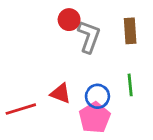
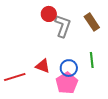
brown rectangle: (130, 31) -> (92, 22), turned -30

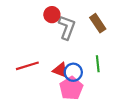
red triangle: (43, 66) -> (60, 70), moved
red line: (15, 77) -> (27, 66), moved

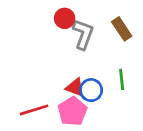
red line: (27, 66) -> (34, 110), moved
pink pentagon: (71, 88) -> (73, 111), moved

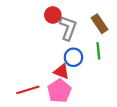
green line: (122, 79) -> (98, 51), moved
blue circle: (91, 90) -> (73, 57), moved

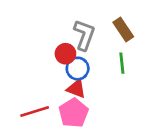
red circle: (53, 15) -> (65, 54), moved
blue circle: (73, 57) -> (78, 69), moved

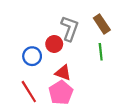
blue circle: (78, 69) -> (32, 56), moved
red line: (35, 112) -> (29, 92), turned 75

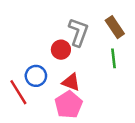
blue circle: (32, 56) -> (36, 76), moved
red line: (29, 92) -> (18, 92), moved

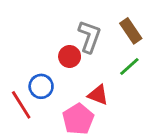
green line: (114, 58) -> (129, 66), turned 54
red triangle: (71, 82) -> (98, 95), moved

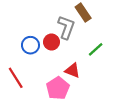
brown rectangle: (131, 31) -> (83, 13), moved
blue circle: (41, 86) -> (30, 45), moved

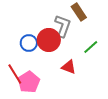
red circle: (51, 42) -> (49, 40), size x1.5
pink pentagon: (58, 88) -> (29, 82), moved

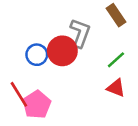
brown rectangle: (79, 12) -> (116, 15), moved
red triangle: (69, 67) -> (116, 88), moved

